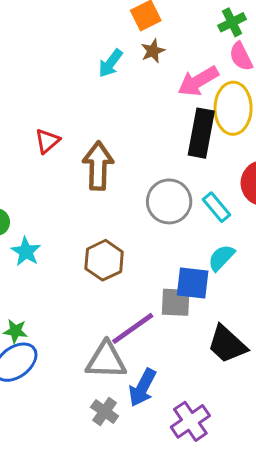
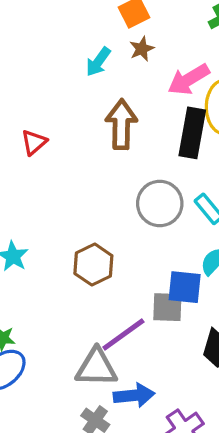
brown arrow: (98, 166) -> (121, 124), moved
blue arrow: (142, 388) -> (134, 395), turned -123

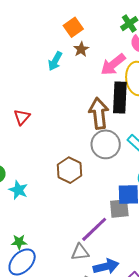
brown arrow: (121, 124) -> (99, 113), moved
brown hexagon: (93, 265) -> (69, 170), moved
gray triangle: (96, 367) -> (80, 252), size x0.7

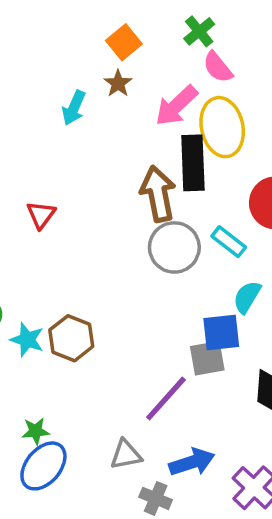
orange square: (73, 27) -> (124, 42), moved
red triangle: (22, 117) -> (41, 215), moved
brown hexagon: (69, 170) -> (71, 338), moved
gray triangle: (80, 252) -> (126, 455), moved

